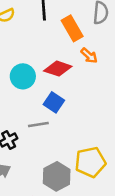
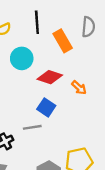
orange arrow: (89, 56) -> (79, 88), moved
cyan circle: (23, 76) -> (22, 58), moved

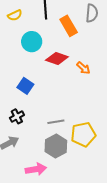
blue square: (46, 107) -> (25, 86), moved
gray line: (32, 127) -> (56, 122), moved

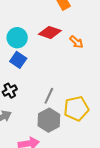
cyan circle: (32, 42) -> (17, 38), moved
gray line: (56, 122) -> (49, 96), turned -56

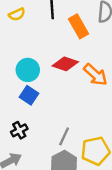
orange arrow: (76, 42) -> (95, 75), size x1.5

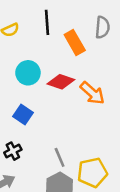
cyan circle: (28, 70) -> (28, 73), moved
gray line: (64, 136) -> (60, 157), turned -48

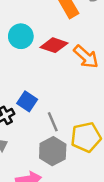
blue square: (23, 114) -> (27, 101), moved

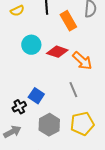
gray line: (53, 122) -> (73, 90), moved
gray hexagon: (53, 151) -> (49, 125), moved

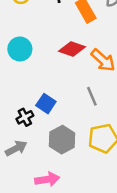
cyan circle: (31, 45) -> (20, 49), moved

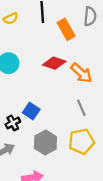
gray line: (92, 96) -> (81, 108), moved

